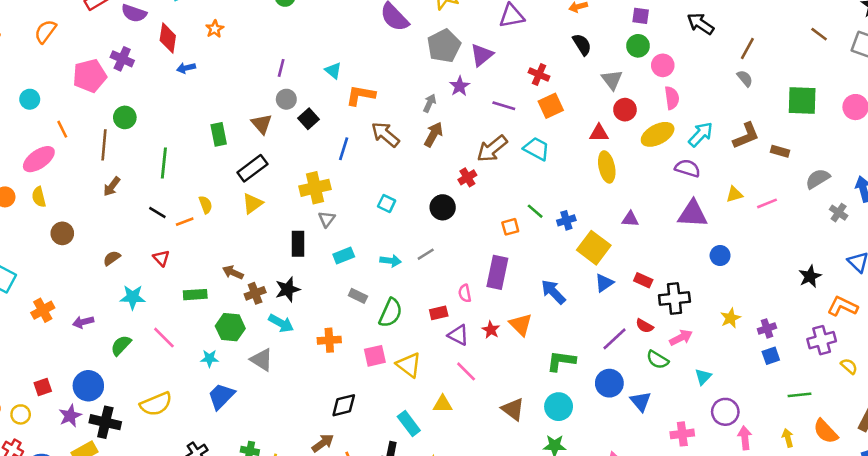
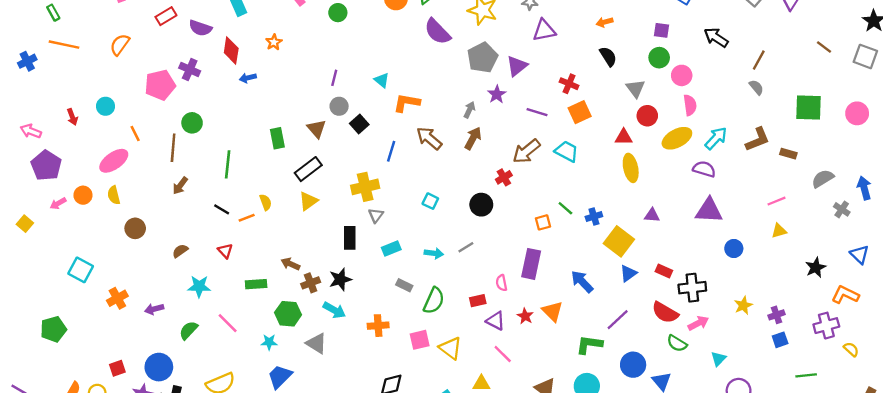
yellow triangle: (734, 194) -> (779, 231), moved
red semicircle: (645, 326) -> (665, 313), size x1.6
purple line: (615, 339) -> (618, 320), moved

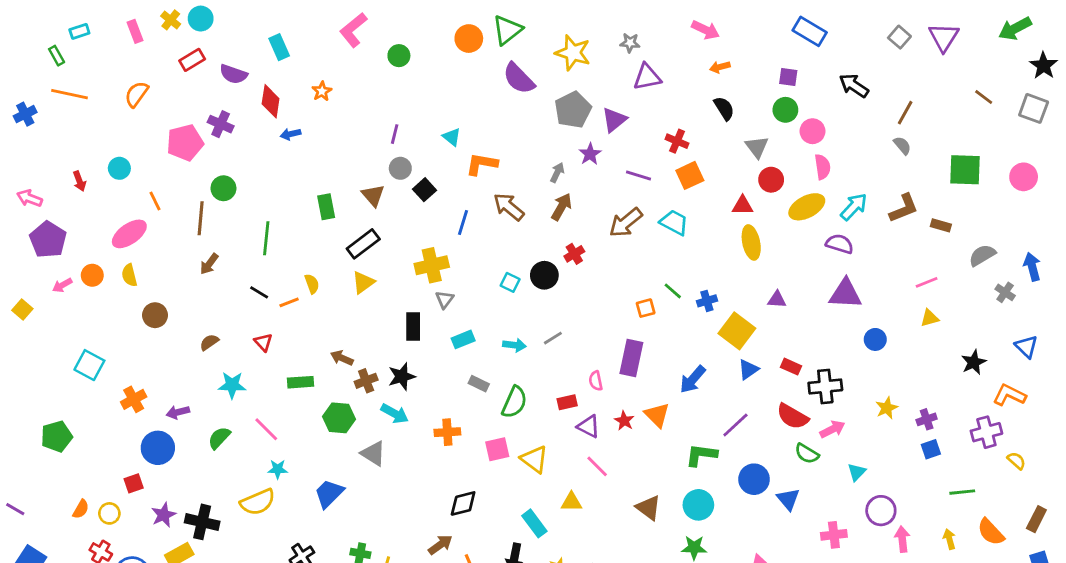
red cross: (504, 177) -> (574, 254), moved
black circle: (481, 205) -> (544, 275), moved
blue arrow: (582, 282) -> (693, 379), turned -95
cyan star: (269, 342) -> (278, 469), moved
blue circle: (159, 367) -> (158, 448), moved

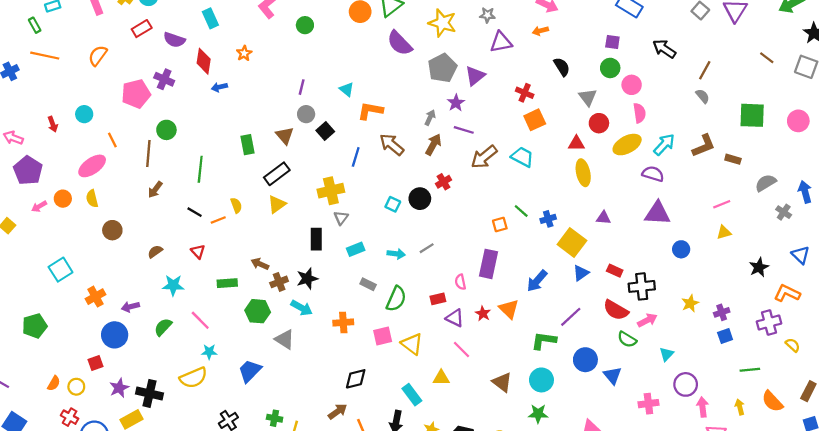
orange arrow: (720, 67) -> (540, 31), moved
purple line: (638, 175) -> (464, 130), moved
cyan square: (89, 365) -> (61, 270), turned 30

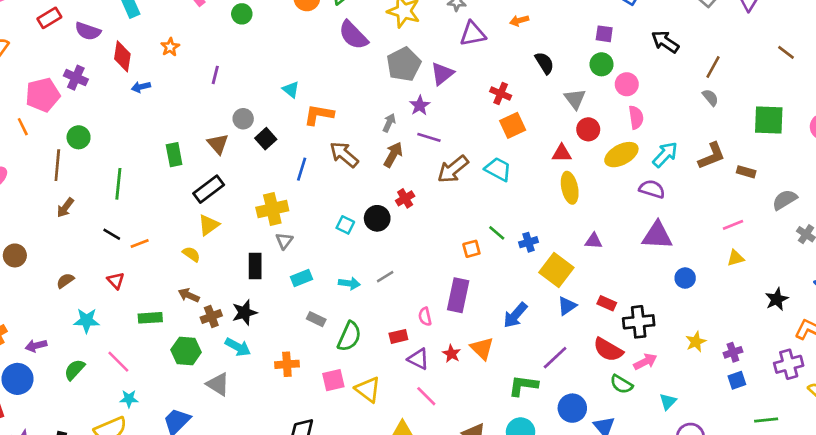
purple line: (302, 87) -> (215, 75), moved
orange line: (112, 140) -> (23, 127), moved
yellow semicircle: (236, 205) -> (191, 254), moved, turned -35

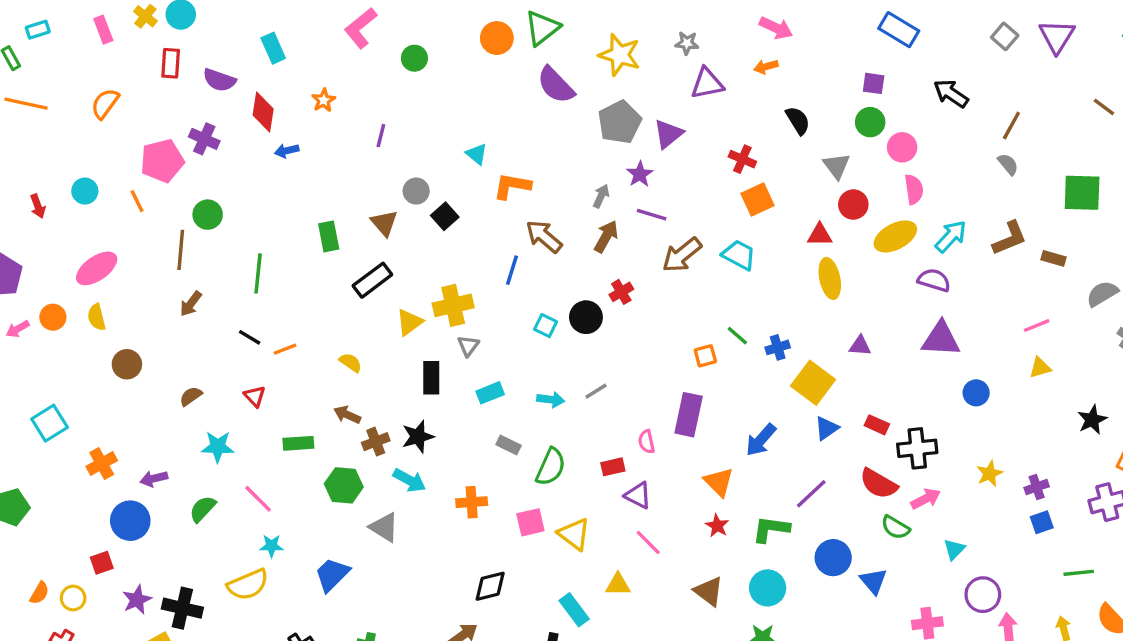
red rectangle: (49, 18) -> (171, 63), turned -55
blue line: (302, 169) -> (512, 270), moved
yellow triangle: (209, 225) -> (409, 322), moved
red star: (452, 354) -> (717, 526), moved

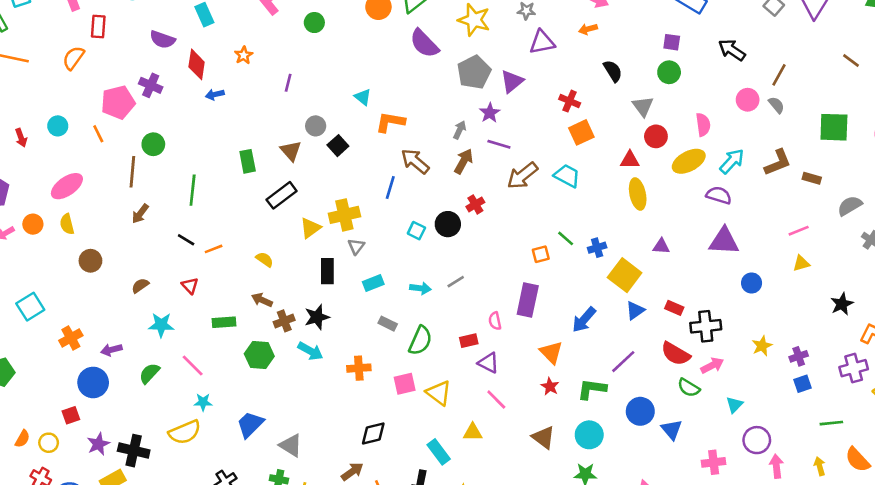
red rectangle: (171, 63) -> (98, 26), moved
pink circle: (902, 147) -> (748, 100), moved
gray triangle: (384, 527) -> (291, 445), moved

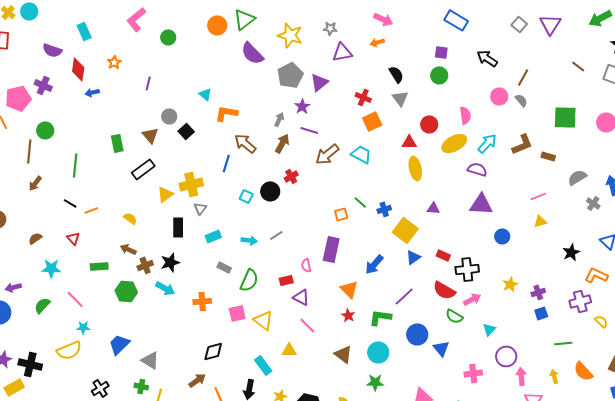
gray triangle: (643, 106) -> (400, 98), moved

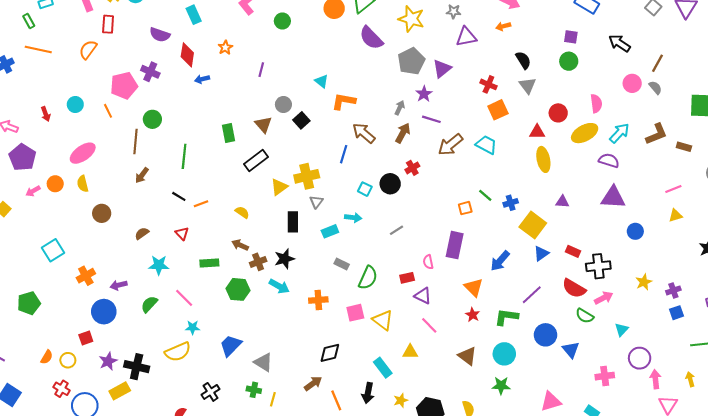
cyan arrow: (249, 240) -> (353, 218), moved

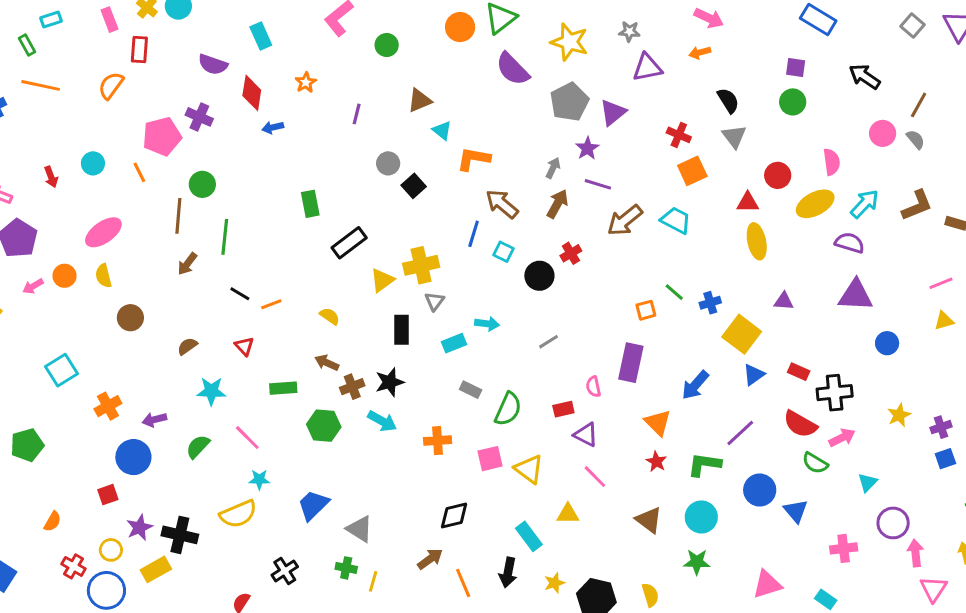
brown triangle: (263, 125) -> (420, 100), moved, turned 48
green line: (184, 156) -> (225, 237), moved
cyan square: (365, 189) -> (503, 252), moved
yellow circle: (68, 360) -> (111, 550), moved

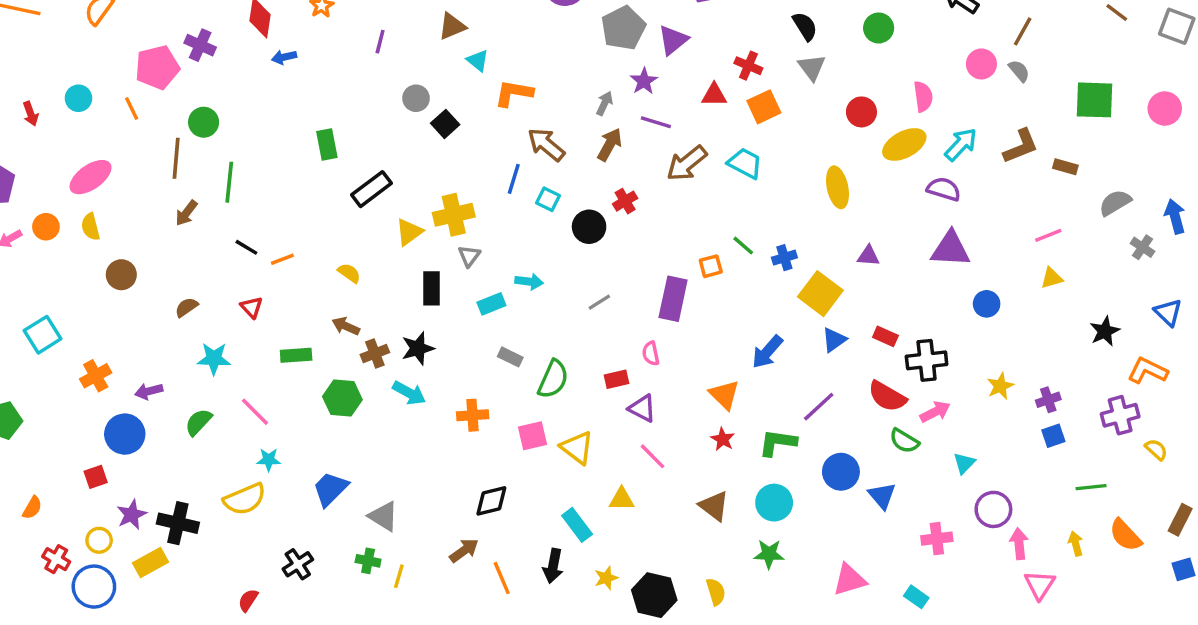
red triangle: (748, 202) -> (714, 95), moved
purple rectangle: (631, 363) -> (673, 299), moved

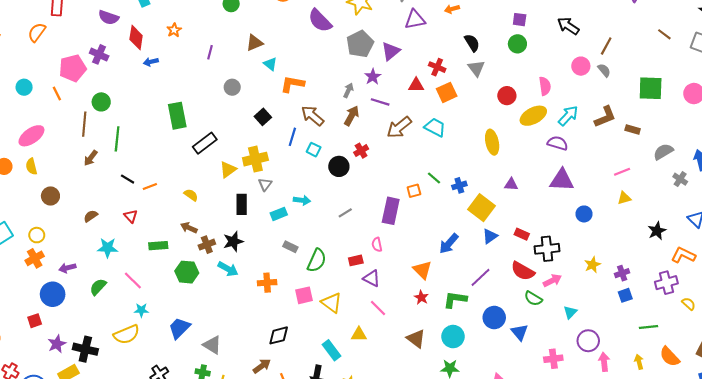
black square: (445, 124) -> (263, 117), moved
green rectangle: (327, 144) -> (177, 116), size x1.4
yellow circle: (99, 540) -> (37, 235), moved

